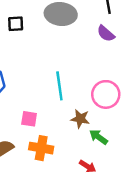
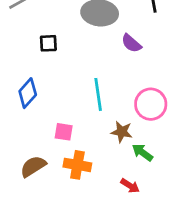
black square: (16, 24) -> (48, 43), moved
purple semicircle: (106, 33) -> (131, 43), moved

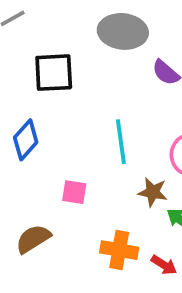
black square: (48, 43) -> (54, 73), size x1.6
orange cross: (77, 165) -> (119, 250), moved

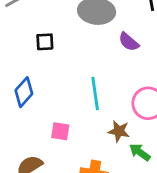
black square: (54, 73) -> (45, 42), size x0.6

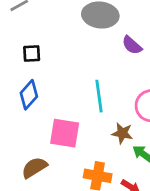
black square: (45, 42) -> (32, 53), moved
pink square: (60, 131) -> (65, 133), size x1.6

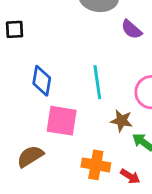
black square: (32, 53) -> (15, 29), moved
blue diamond: (29, 95) -> (42, 81), moved, turned -32

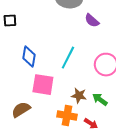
cyan line: (97, 82) -> (68, 58), turned 35
brown star: (122, 121) -> (79, 96), moved

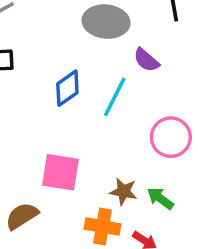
blue diamond: (29, 57) -> (67, 88), moved, turned 45
cyan line: (68, 58) -> (115, 97), moved

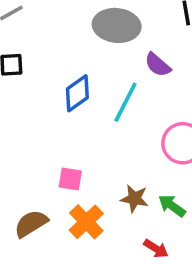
pink square: (60, 172) -> (70, 179), size x0.6
orange cross: (103, 227) -> (86, 222), moved, turned 36

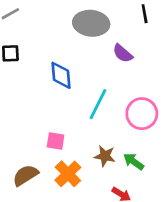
blue diamond: (77, 93) -> (61, 75), turned -60
cyan line: (126, 102) -> (98, 104), moved

